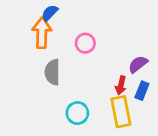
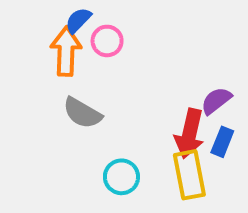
pink circle: (85, 43) -> (107, 41), moved
gray semicircle: (52, 72) -> (82, 113), turned -60
red arrow: (121, 85) -> (189, 134), size x1.6

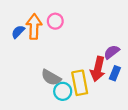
blue semicircle: (78, 20) -> (18, 32), moved
gray semicircle: (82, 113) -> (51, 77), moved
yellow rectangle: (189, 175) -> (80, 83), moved

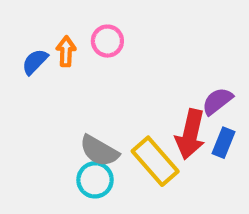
orange arrow: (34, 26) -> (66, 51), size x0.6
yellow rectangle: (80, 83) -> (155, 161), turned -30
cyan circle: (63, 91) -> (95, 180), moved

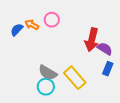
orange arrow: (66, 51) -> (32, 25), turned -64
purple semicircle: (217, 101) -> (105, 49), turned 70
red arrow: (190, 134) -> (92, 40), moved

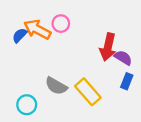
orange arrow: (32, 25) -> (37, 29), size x1.6
cyan circle: (46, 87) -> (27, 105), moved

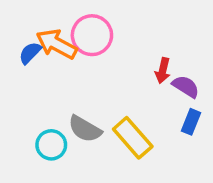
pink circle: (61, 24) -> (92, 35), size x1.5
red arrow: (108, 47) -> (163, 71), size x0.6
cyan circle: (27, 105) -> (51, 145), moved

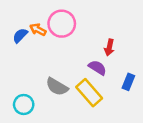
orange arrow: (57, 44) -> (38, 30), size x0.6
purple semicircle: (186, 86) -> (97, 68), moved
cyan circle: (51, 145) -> (24, 105), moved

